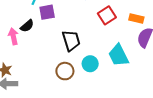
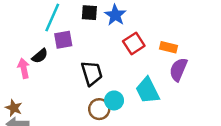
brown circle: (65, 71) -> (99, 109), moved

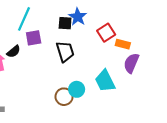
black square: (89, 13) -> (65, 23), moved
red square: (134, 44) -> (106, 33), moved
black trapezoid: (92, 73) -> (65, 51), moved

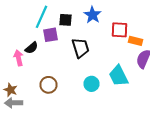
black square: (65, 23) -> (66, 20), moved
red square: (106, 33) -> (120, 30), turned 36
brown circle: (64, 97) -> (48, 85), moved

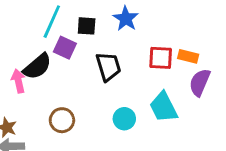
red square: (120, 30) -> (161, 58), moved
purple square: (50, 35) -> (65, 48), turned 35
black semicircle: (32, 48) -> (37, 67), size x1.5

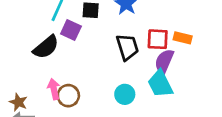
black trapezoid: (108, 67) -> (127, 47), moved
pink arrow: (18, 81) -> (54, 89), moved
purple semicircle: (200, 82) -> (164, 61), moved

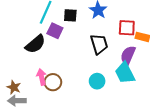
red square: (158, 39) -> (127, 28), moved

